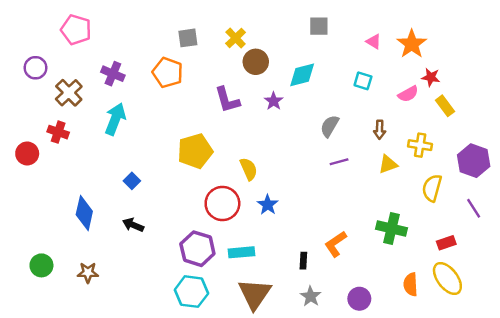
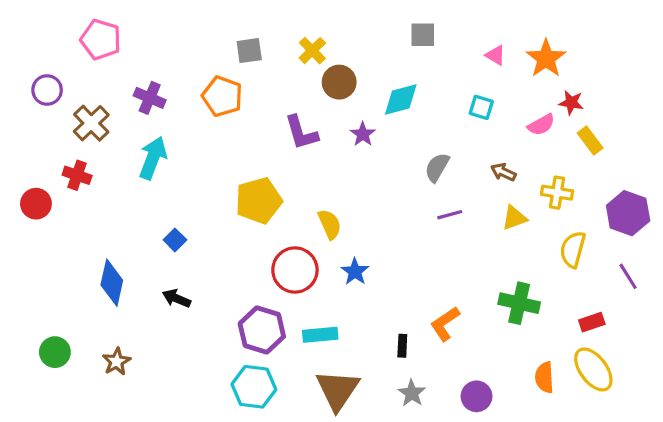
brown arrow: (380, 130) -> (503, 172), turned 114
brown star: (88, 273) -> (117, 362), turned -30

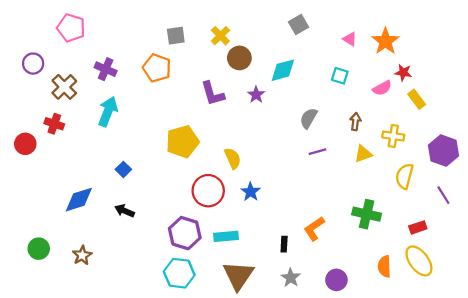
gray square: (423, 35) -> (299, 24), turned -30
brown arrow: (503, 172) -> (355, 122), turned 72
blue diamond: (112, 283) -> (79, 200), turned 60

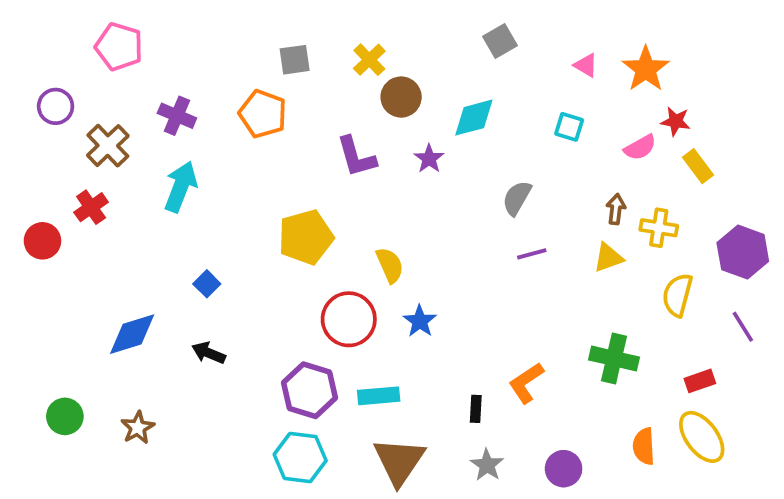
brown arrow: (355, 122) -> (616, 209), moved
red cross: (54, 124) -> (91, 207), turned 36

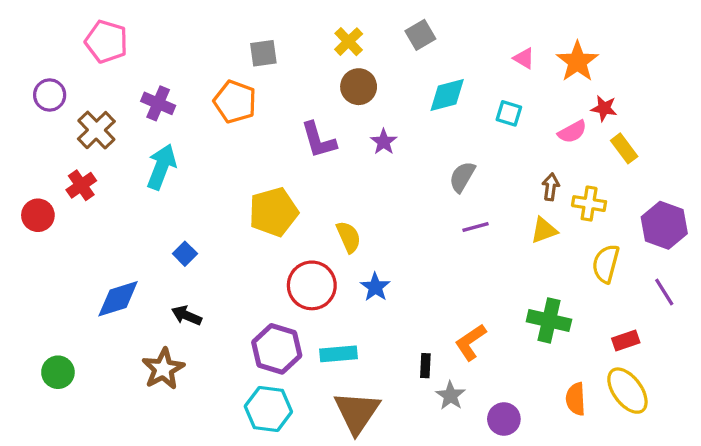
gray square: (500, 41) -> (420, 35), moved
yellow cross: (369, 60) -> (349, 42), moved
cyan diamond: (474, 118) -> (447, 95), moved
brown star: (138, 428) -> (163, 369), moved, size x1.4
gray star: (487, 465) -> (450, 396), moved

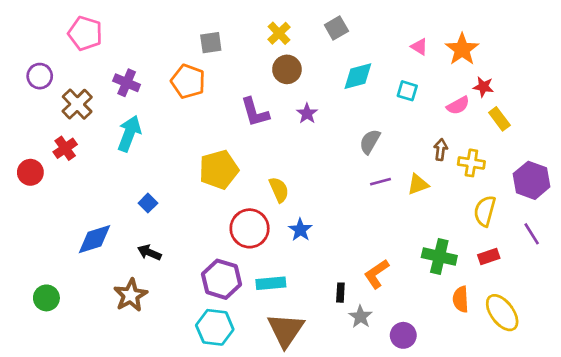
yellow triangle: (544, 230) -> (418, 184), moved
red rectangle: (626, 341) -> (489, 256), moved
orange semicircle: (576, 399) -> (461, 299), moved

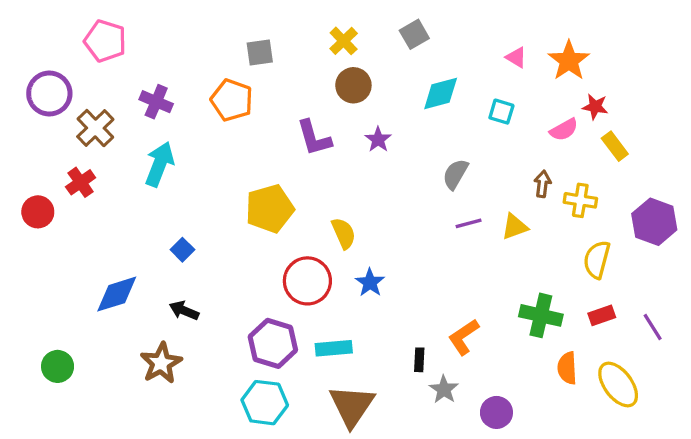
purple circle: (40, 76) -> (49, 94), size x1.4
purple line: (532, 234) -> (653, 327), moved

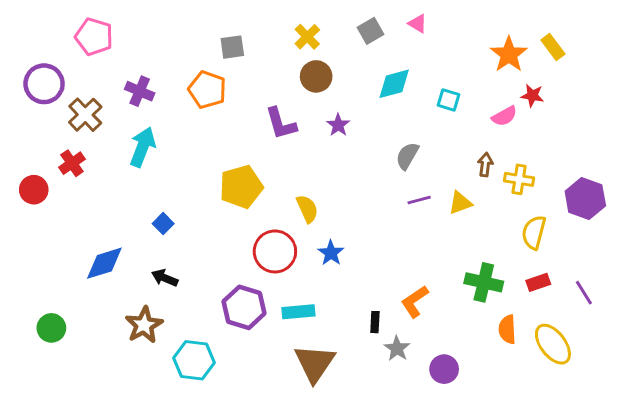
pink triangle: (516, 57) -> (418, 23), moved
yellow rectangle: (615, 146) -> (553, 47), moved
cyan hexagon: (265, 403) -> (194, 360), moved

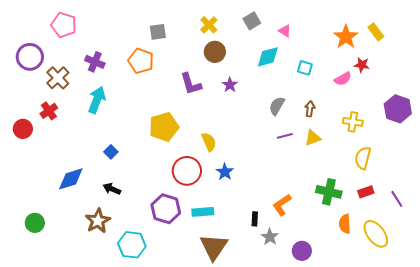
pink triangle: (418, 23) -> (285, 31), moved
brown arrow: (485, 165) -> (310, 109), moved
purple hexagon: (585, 199) -> (398, 109), moved

